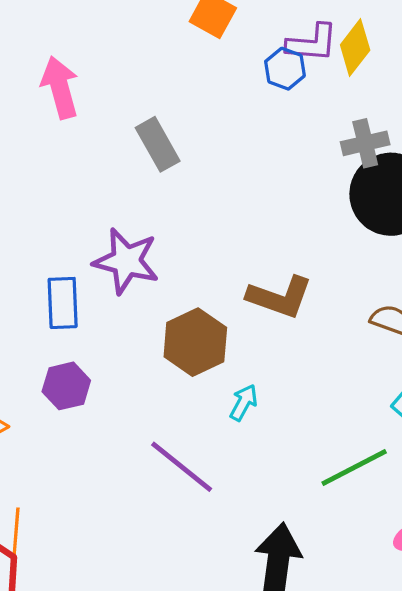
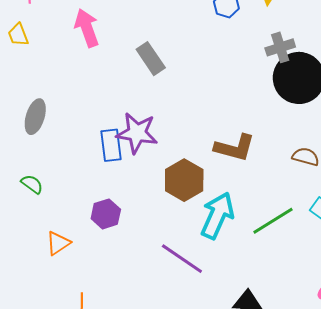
blue rectangle: (63, 303) -> (111, 145), moved
cyan arrow: (244, 403) -> (217, 215), size x2.0
green line: (354, 467) -> (273, 221), moved

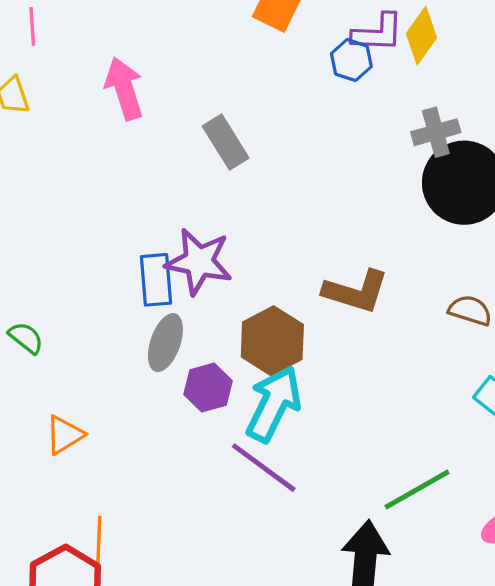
gray ellipse: (35, 117) -> (165, 343), moved
purple hexagon: (106, 214) -> (208, 388), moved
cyan arrow: (217, 215) -> (274, 404), moved
green line: (273, 221) -> (417, 489), moved

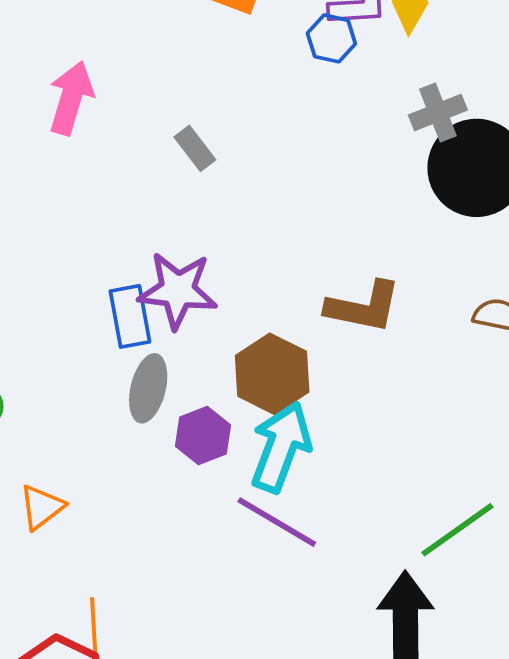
pink arrow: (124, 89) -> (71, 98), turned 40
gray rectangle: (226, 142) -> (195, 148), size x0.7

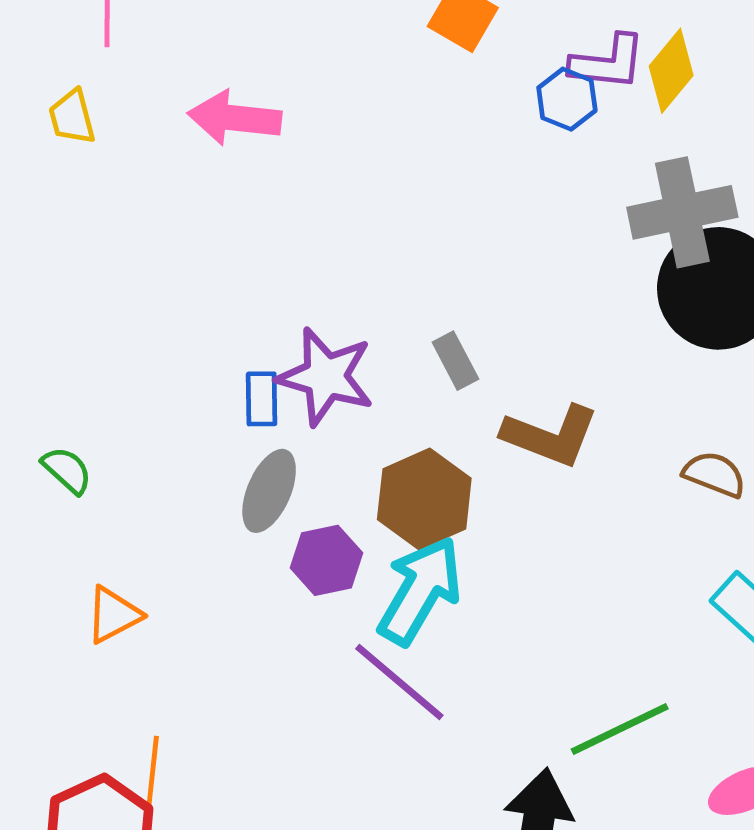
pink arrow: (71, 98) -> (234, 118), turned -110
gray cross: (438, 112) -> (682, 212), size x1.5
gray rectangle: (195, 148) -> (455, 361), moved
blue rectangle: (130, 316) -> (262, 399), size x0.7

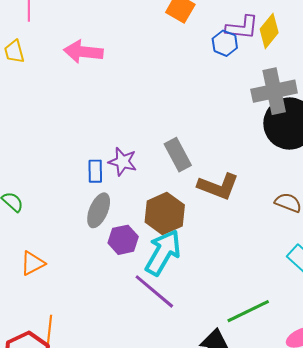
gray rectangle: (455, 361) -> (178, 155), size x1.4
purple star: (326, 377) -> (123, 162), size x0.7

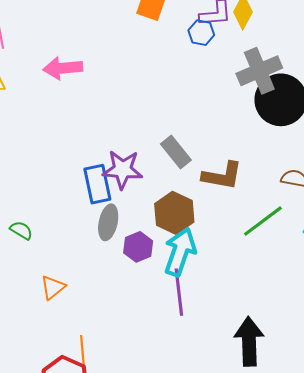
purple star: (123, 162) -> (123, 170), size x1.4
blue rectangle: (95, 171) -> (97, 184), size x1.6
purple line: (154, 291) -> (179, 292), turned 54
green line: (248, 311) -> (263, 221), moved

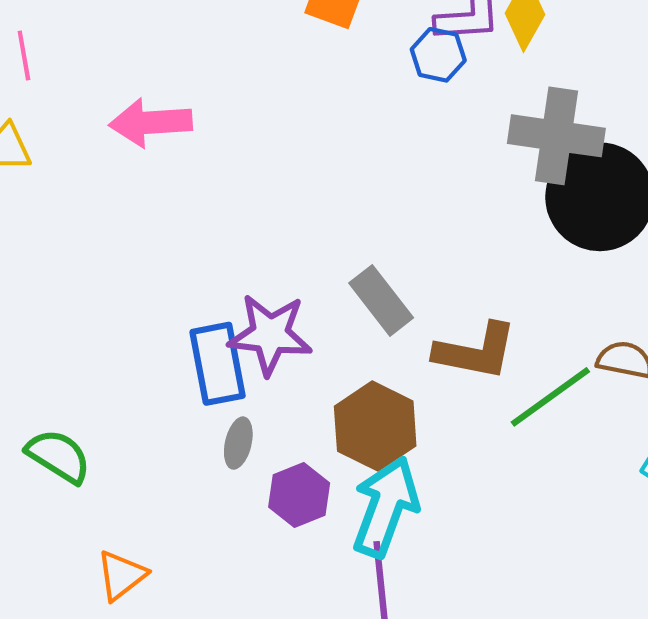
gray cross: (259, 71) -> (556, 136), turned 30
green line: (263, 221) -> (550, 397), moved
gray ellipse: (108, 222) -> (238, 443), size x0.7
green semicircle: (21, 230) -> (58, 456), size x1.4

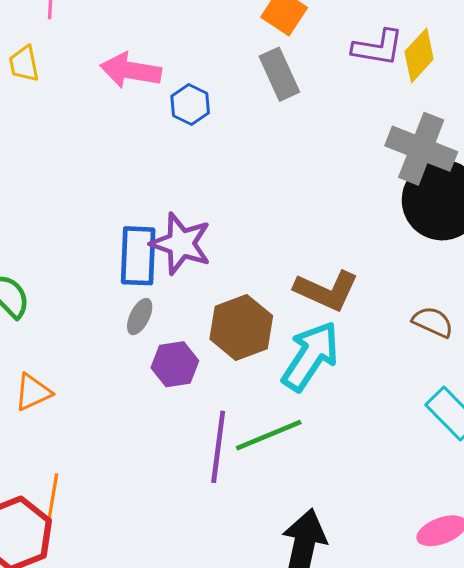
blue hexagon: (438, 55) -> (190, 105), moved
gray rectangle: (381, 300) -> (279, 74), moved
green line: (550, 397) -> (269, 435), moved
cyan arrow: (386, 507) -> (311, 356), moved

